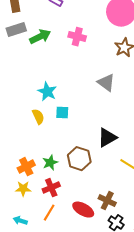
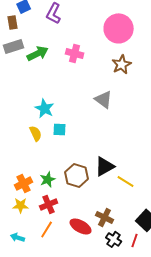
black triangle: (107, 138) -> (105, 166), moved

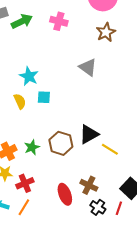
red cross: (49, 204) -> (25, 183), moved
red ellipse: (81, 226) -> (65, 194), turned 40
orange line: (47, 229) -> (24, 207), moved

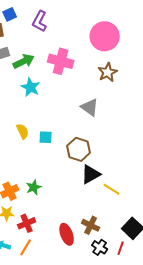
pink cross: (59, 21) -> (61, 61), size x1.4
cyan star: (29, 76) -> (31, 87), moved
yellow semicircle: (20, 101) -> (23, 131), moved
brown hexagon: (61, 143) -> (79, 149), moved

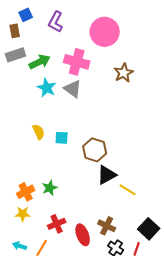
pink circle: (105, 36) -> (105, 32), moved
gray triangle: (90, 107) -> (73, 89), moved
red cross: (27, 223) -> (57, 224), moved

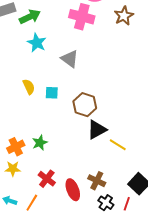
pink cross: (77, 62) -> (82, 17), moved
brown star: (124, 73) -> (124, 16), moved
gray triangle: (73, 89) -> (70, 59), moved
red cross: (57, 224) -> (47, 179), turned -30

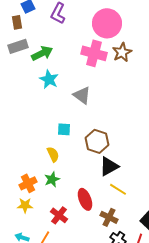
brown star: (124, 16) -> (122, 52), moved
yellow semicircle: (29, 87) -> (53, 154), moved
yellow line: (118, 145) -> (118, 189), moved
red ellipse: (73, 190) -> (85, 199), moved

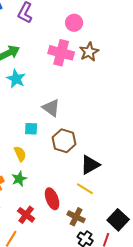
pink circle: (107, 23) -> (74, 23), size x0.6
gray triangle: (82, 95) -> (51, 108), moved
black triangle: (109, 166) -> (90, 165), moved

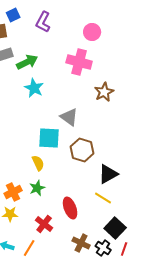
brown star: (89, 52) -> (104, 92), moved
cyan square: (31, 129) -> (49, 138), size x1.6
brown cross: (76, 217) -> (81, 243), moved
black square: (118, 220) -> (115, 228), moved

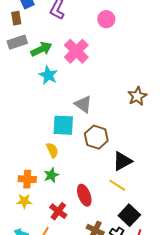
pink cross: (79, 62) -> (76, 51), moved, turned 30
brown star: (104, 92) -> (137, 96), moved
orange cross: (13, 192) -> (27, 179), turned 30

